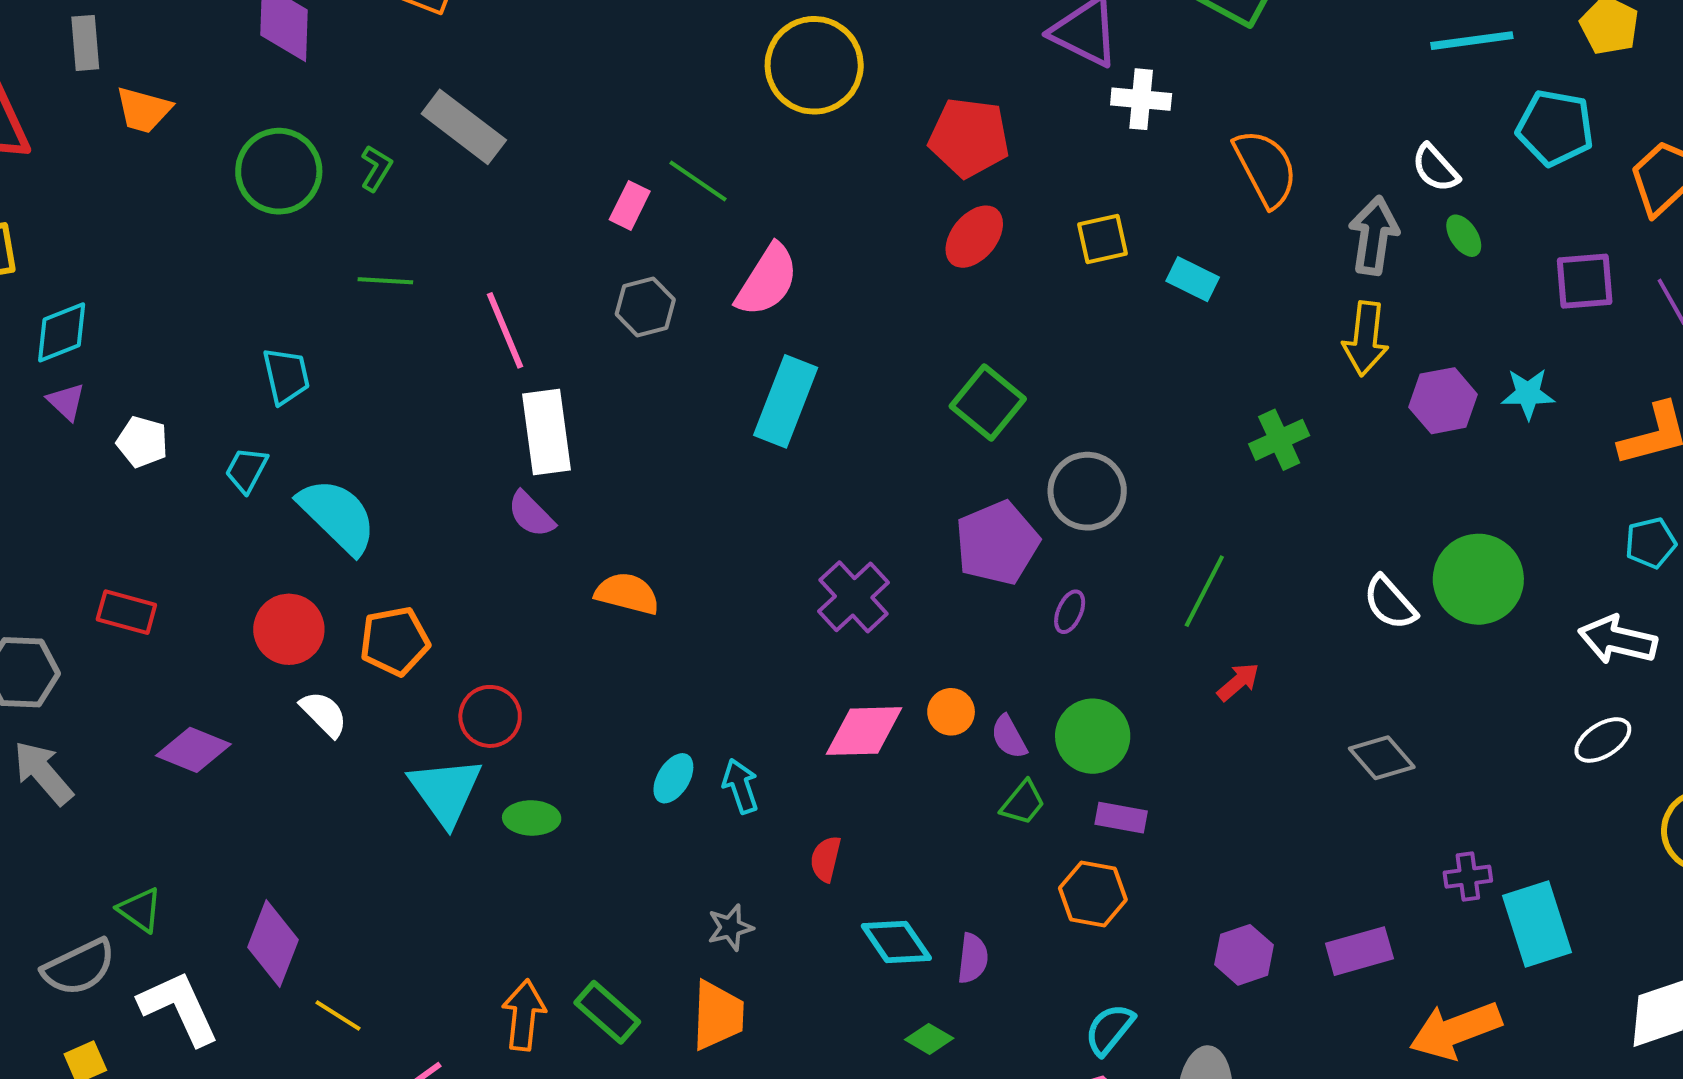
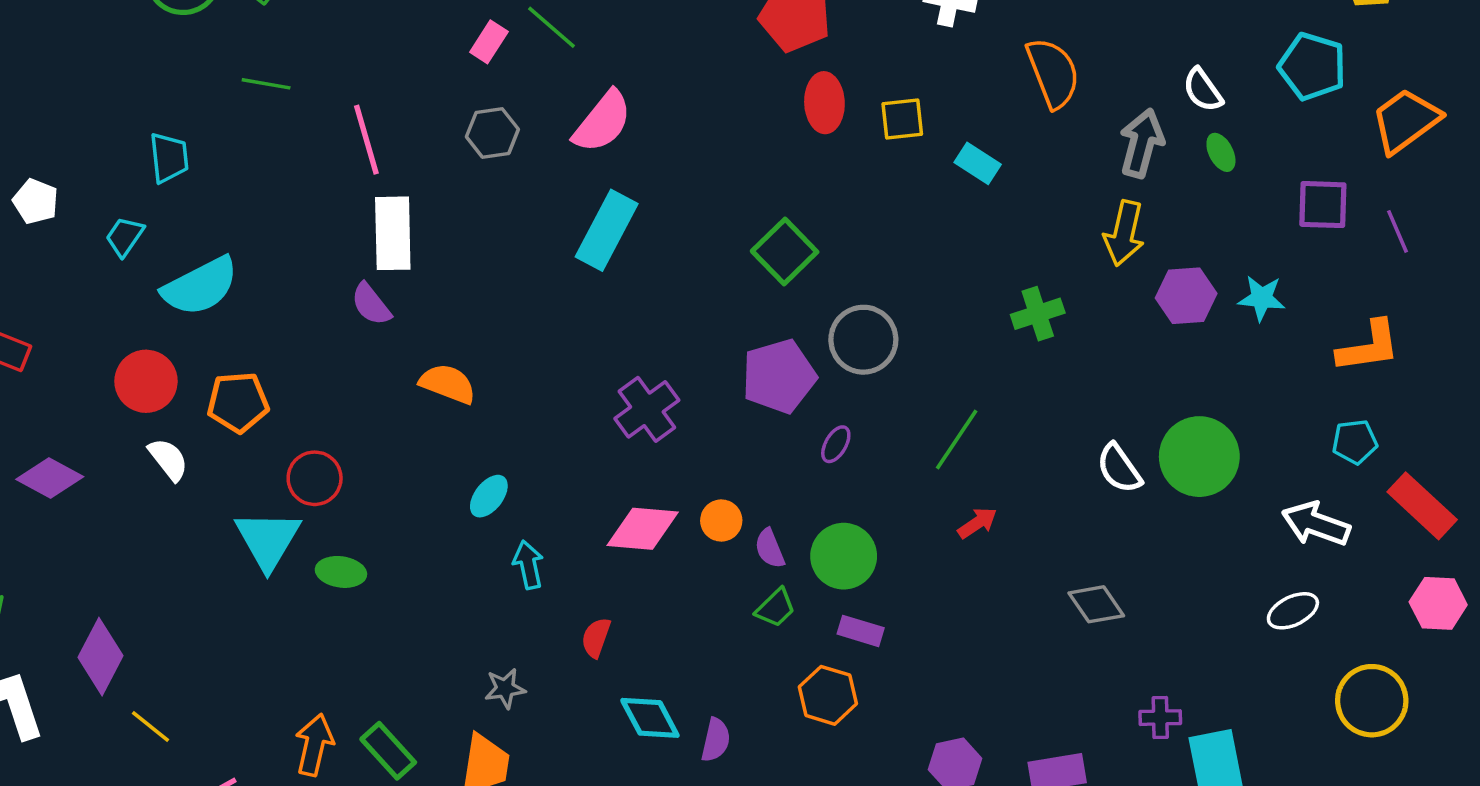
red ellipse: (974, 237) -> (824, 103), moved, turned -48
cyan semicircle: (338, 516) -> (200, 286), turned 102
cyan ellipse: (673, 778) -> (489, 496), moved

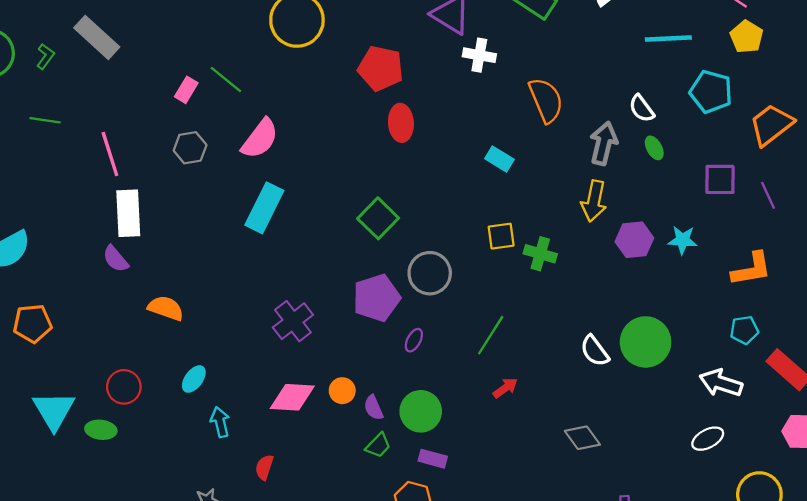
yellow square: (902, 119) -> (501, 236), moved
green cross: (1038, 314) -> (540, 254), turned 36
red circle: (315, 478) -> (124, 387), moved

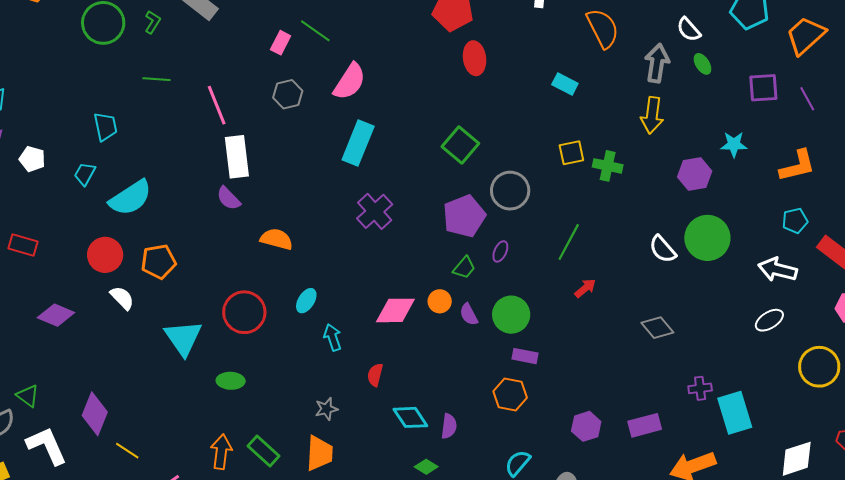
purple hexagon: (634, 240) -> (695, 174), moved
purple cross: (293, 321) -> (375, 211), moved
red circle: (124, 387) -> (244, 312), size x1.4
green ellipse: (101, 430) -> (231, 381), moved
green trapezoid: (378, 445) -> (464, 268), moved

